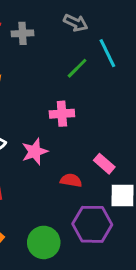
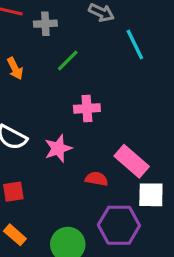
green line: (77, 68) -> (68, 60), moved
pink rectangle: (104, 164) -> (132, 161), size x1.5

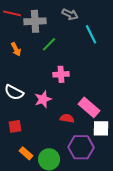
gray cross: (45, 24) -> (35, 21), size x1.5
orange rectangle: (15, 235) -> (26, 153), moved

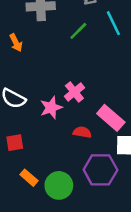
green line: (49, 44) -> (78, 31), moved
pink cross: (61, 74) -> (74, 92), moved, turned -35

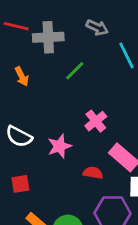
green line: (78, 31) -> (75, 71), moved
pink cross: (74, 92) -> (96, 121), moved

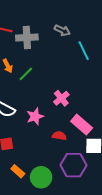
green line: (75, 71) -> (26, 74), moved

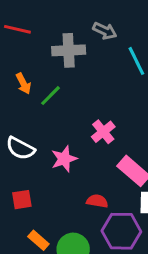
gray cross: (27, 37) -> (69, 50), moved
red semicircle: (59, 136) -> (97, 201), moved

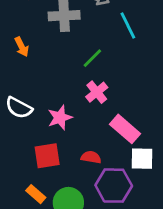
green line: (51, 96) -> (92, 58), moved
red square: (22, 200) -> (47, 156), moved, size x1.4

